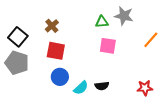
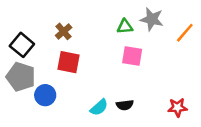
orange line: (151, 40) -> (185, 33), moved
blue circle: (60, 77) -> (45, 95), moved

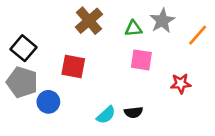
gray star: (152, 19) -> (162, 21), turned 30
brown cross: (64, 31) -> (89, 21), moved, size x1.5
red star: (177, 107) -> (181, 84), moved

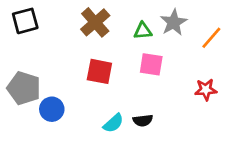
black square: (23, 48) -> (25, 21), moved, turned 35
red square: (73, 66) -> (99, 71), moved
red star: (181, 84) -> (206, 90), moved

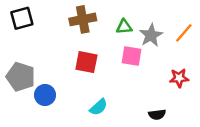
brown cross: (95, 22) -> (83, 19), turned 30
gray star: (174, 22) -> (151, 35), moved
black semicircle: (143, 120) -> (157, 114), moved

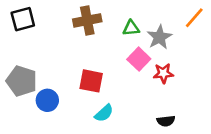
orange line: (184, 33) -> (194, 18), moved
pink square: (131, 56) -> (139, 59), turned 35
red square: (86, 62) -> (91, 81), moved
red star: (179, 78) -> (163, 73), moved

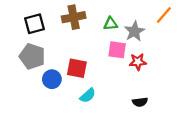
black square: (23, 19) -> (34, 24), moved
pink square: (139, 59) -> (117, 50), turned -36
gray pentagon: (22, 81) -> (32, 56), moved
blue circle: (47, 100) -> (52, 79), moved

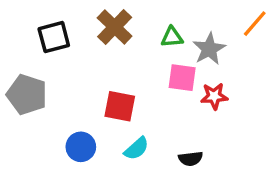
brown cross: (74, 17) -> (115, 27), turned -35
gray pentagon: (32, 56) -> (27, 95), moved
blue circle: (52, 79) -> (81, 147), moved
black semicircle: (140, 102) -> (191, 159), moved

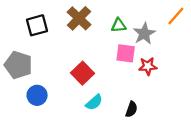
red square: (120, 106) -> (82, 73), turned 35
blue circle: (81, 147) -> (37, 95), moved
black semicircle: (191, 159) -> (131, 109), turned -63

